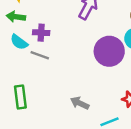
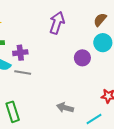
purple circle: (109, 51) -> (82, 58), size x0.6

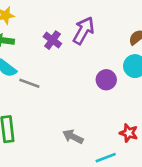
purple cross: (20, 53) -> (52, 40), moved, turned 32

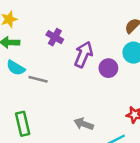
purple arrow: (84, 31) -> (84, 54), moved

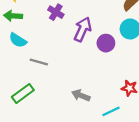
gray line: (38, 79) -> (39, 62), moved
green rectangle: (23, 124) -> (23, 93), turned 65

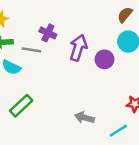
gray line: (39, 62) -> (31, 50), moved
green rectangle: (23, 93) -> (21, 106), moved

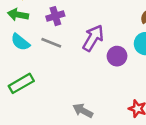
purple cross: (48, 33) -> (55, 16), moved, turned 35
gray line: (31, 50) -> (51, 43), moved

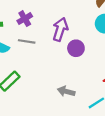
purple circle: (117, 56) -> (76, 48), moved

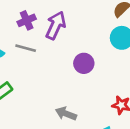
purple arrow: (60, 29) -> (56, 25), moved

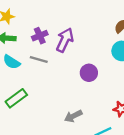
gray arrow: (66, 114) -> (73, 116), turned -48

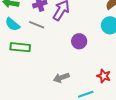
green rectangle: (16, 98) -> (20, 47), moved, turned 36

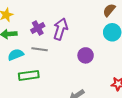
cyan semicircle: (13, 24) -> (16, 55), turned 133

